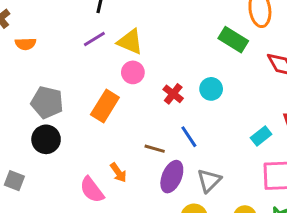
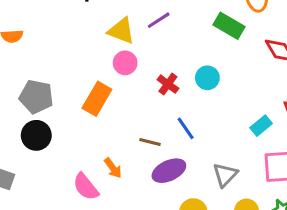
purple line: (94, 39) -> (159, 20), moved
purple ellipse: (172, 177) -> (169, 171), turned 44
gray triangle: (209, 181) -> (225, 175), moved

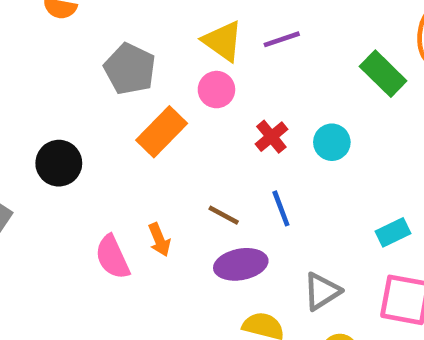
gray pentagon: (36, 97) -> (130, 69), moved

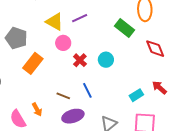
pink circle: (216, 90) -> (63, 43), moved

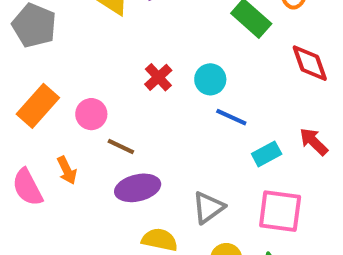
pink circle: (63, 43) -> (91, 114), moved
orange rectangle: (33, 63) -> (38, 106), moved
blue line: (87, 90) -> (231, 117), moved, turned -42

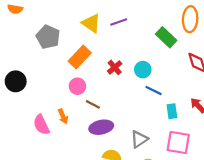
orange rectangle: (38, 106) -> (80, 57), moved
cyan rectangle: (267, 154) -> (172, 111), turned -72

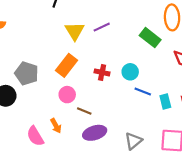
yellow triangle: (91, 23) -> (75, 31), turned 30
gray pentagon: (48, 37) -> (26, 73), moved
red cross: (115, 67) -> (102, 72), turned -32
cyan rectangle: (172, 111) -> (165, 102), moved

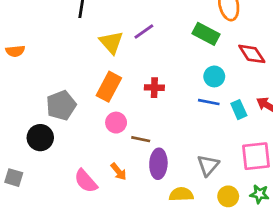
cyan circle: (130, 72) -> (214, 76), moved
gray pentagon: (26, 73) -> (61, 105), turned -30
orange arrow: (56, 126) -> (119, 172), moved
purple ellipse: (95, 133) -> (158, 164), turned -60

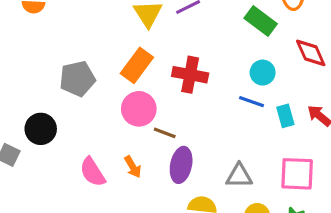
red cross: (154, 88) -> (190, 75), size x1.5
pink circle: (116, 123) -> (139, 109), size x1.4
black circle: (40, 138) -> (41, 129), moved
gray triangle: (208, 165) -> (239, 176), turned 40

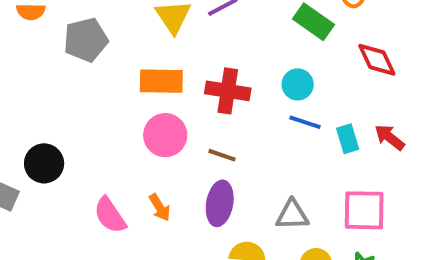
orange rectangle: (137, 65) -> (161, 81), turned 56
cyan circle: (263, 73) -> (298, 84), moved
gray pentagon: (77, 79) -> (86, 40), moved
brown line: (165, 133) -> (222, 155), moved

